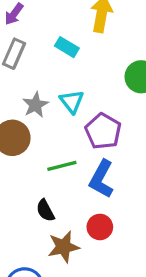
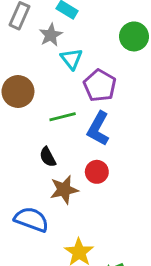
gray star: (35, 105) -> (51, 35), moved

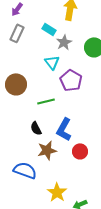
gray star: (51, 35) -> (64, 42), moved
blue L-shape: (98, 129) -> (64, 129), moved
red circle: (97, 172) -> (80, 151), moved

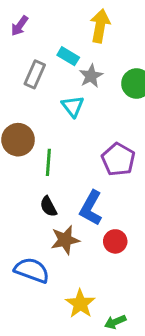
gray rectangle: (17, 33) -> (35, 74), moved
purple pentagon: (71, 80) -> (118, 159), moved
green line: (46, 101) -> (48, 162), moved, turned -72

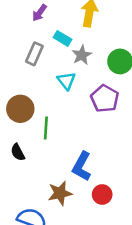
purple arrow: (20, 26) -> (39, 13), moved
purple pentagon: (118, 159) -> (105, 99), moved
black semicircle: (48, 206) -> (18, 152), moved

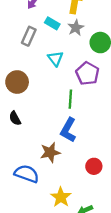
gray star: (82, 55) -> (76, 28), moved
green line: (46, 128) -> (70, 99), moved
red circle: (102, 194) -> (94, 166), moved

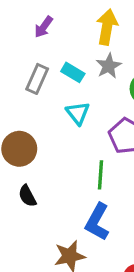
cyan rectangle: (52, 23) -> (73, 72), moved
black semicircle: (15, 118) -> (27, 196), moved

